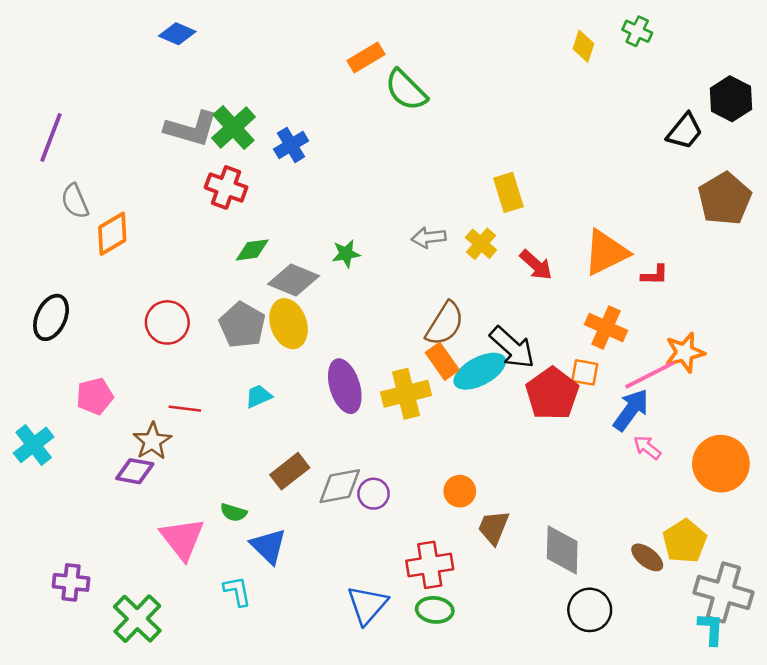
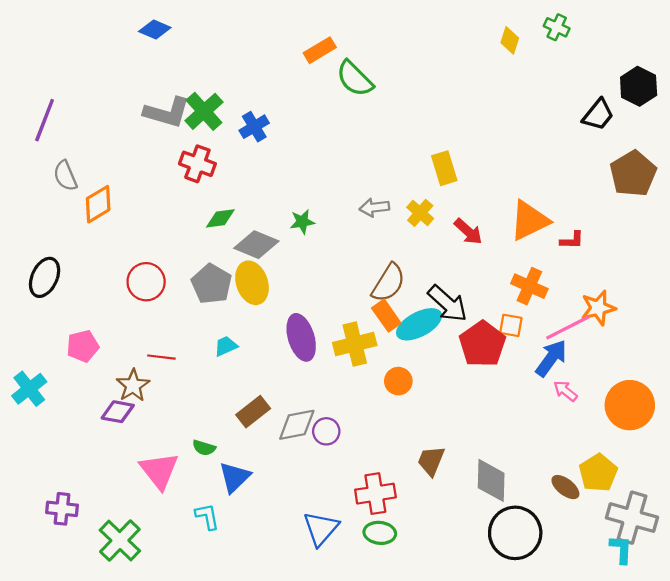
orange circle: (460, 491) -> (398, 381), moved
blue triangle: (269, 546) -> (235, 477), turned 32
black circle: (590, 610) -> (515, 533), size x1.4

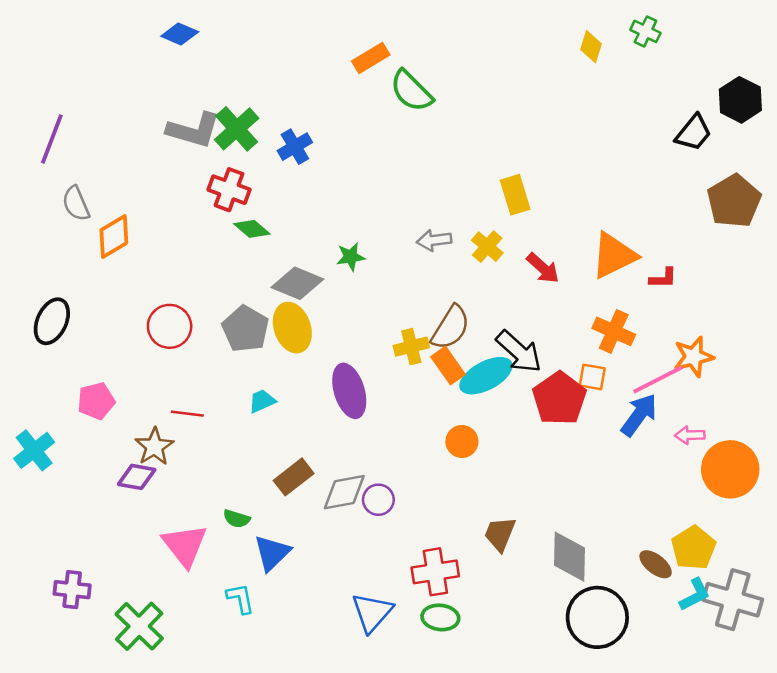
green diamond: (220, 218) -> (252, 229), moved, turned 48
yellow cross: (355, 344) -> (411, 347), moved, size x0.7
pink arrow: (565, 391) -> (690, 435), moved, turned -40
cyan L-shape: (621, 549) -> (695, 595), moved, turned 60

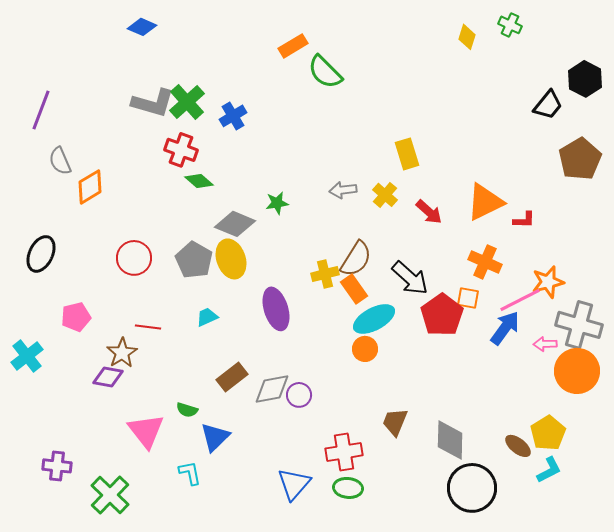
cyan ellipse: (486, 376) -> (374, 319), moved
gray cross: (733, 600) -> (579, 325), moved

